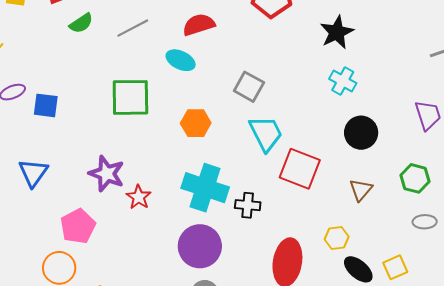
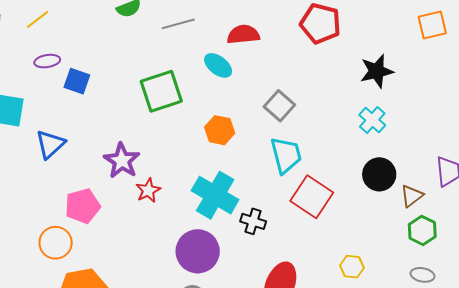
green square: (130, 97) -> (161, 91), turned -30
brown triangle: (361, 190) -> (412, 196), moved
yellow hexagon: (337, 238) -> (352, 267), moved

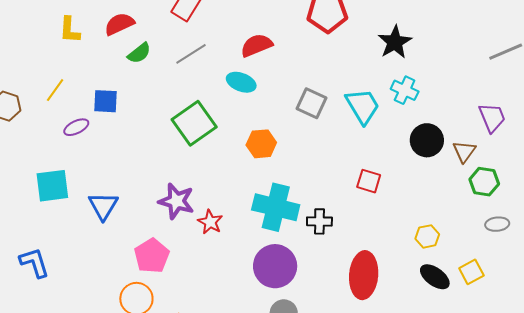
blue square: (77, 81) -> (105, 101), moved
cyan trapezoid: (286, 155) -> (363, 106), moved
red square: (312, 197) -> (369, 181), size x0.6

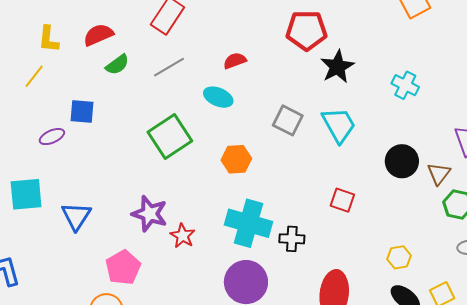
black star: (395, 42) -> (337, 67), moved
red semicircle: (256, 45) -> (235, 61), size x0.7
yellow line: (55, 90) -> (34, 76), moved
cyan cross: (405, 90) -> (405, 85), moved

